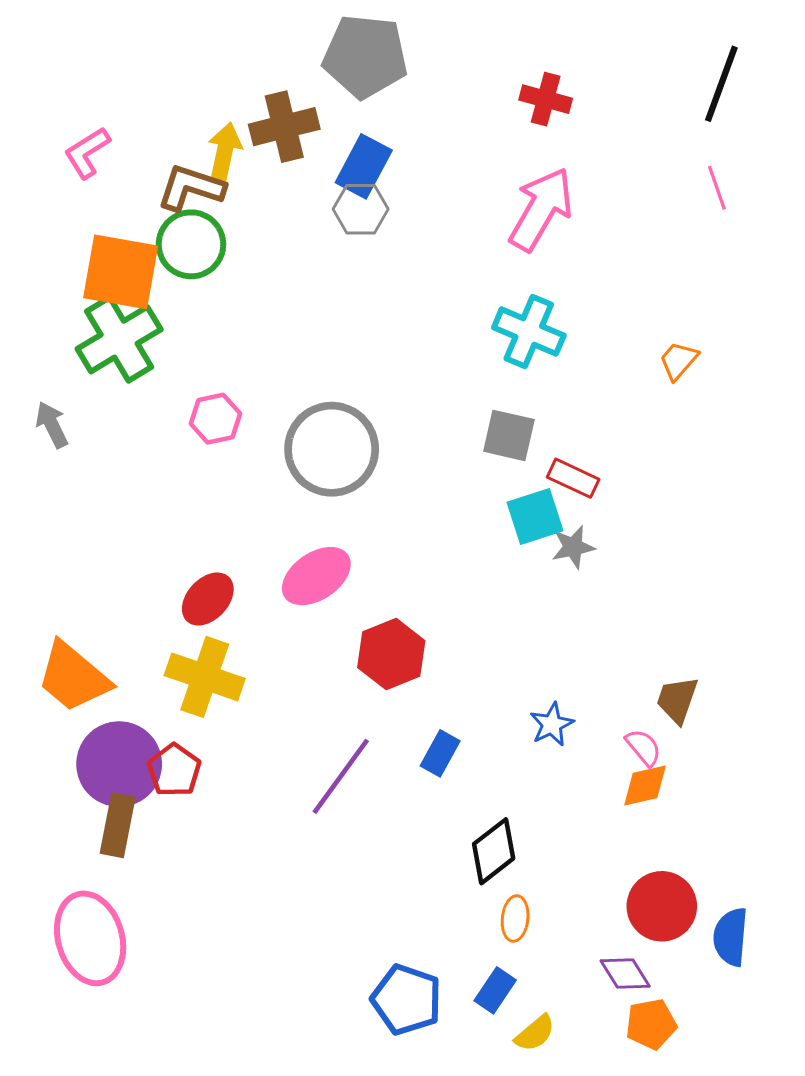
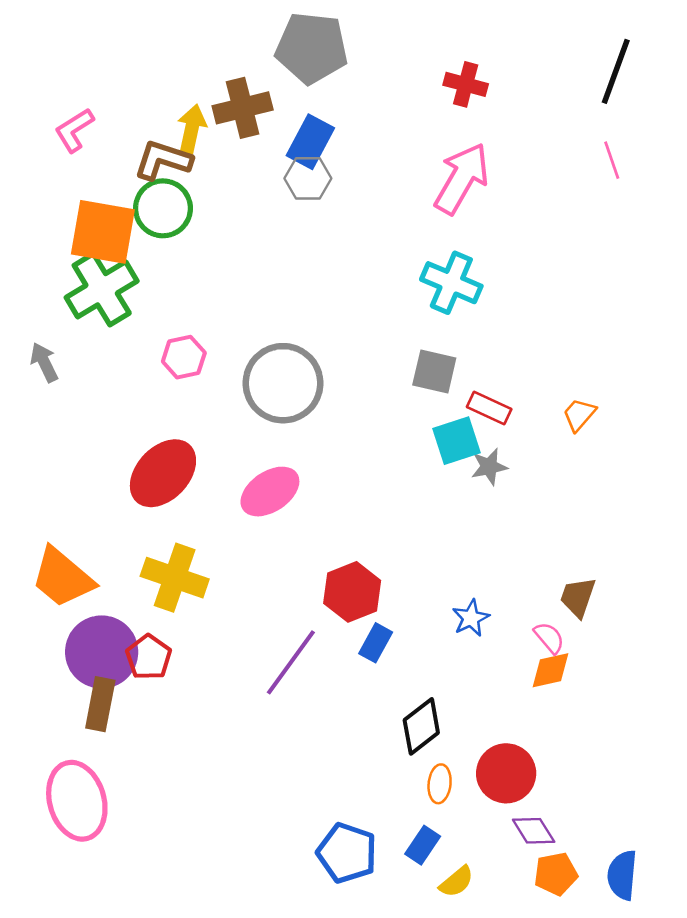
orange trapezoid: (679, 361) -> (579, 415), moved
red ellipse: (208, 599) -> (163, 473), moved, size x1.5
red hexagon: (391, 654) -> (352, 592), moved
red circle: (662, 906) -> (506, 773), moved
blue semicircle: (731, 937) -> (622, 875), moved

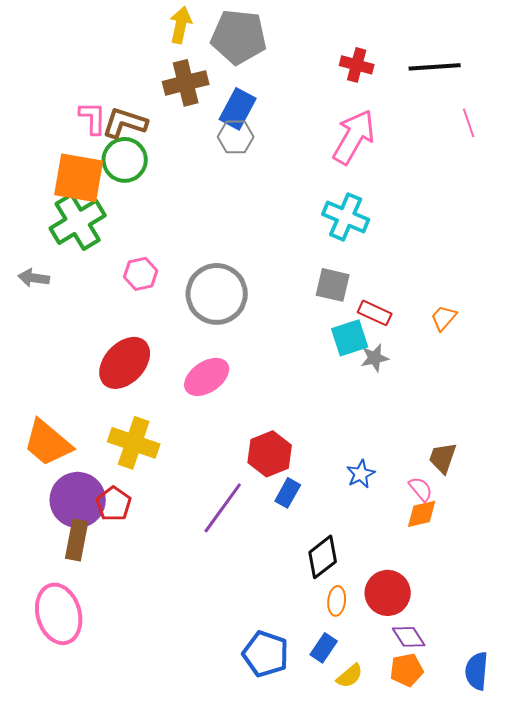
black line: (616, 71) -> (435, 67), moved, turned 66
yellow arrow: (192, 129) -> (181, 25), moved
pink L-shape: (74, 130) -> (93, 118), moved, turned 123
gray arrow: (44, 362) -> (34, 278), turned -56
orange pentagon: (556, 874) -> (407, 670), moved

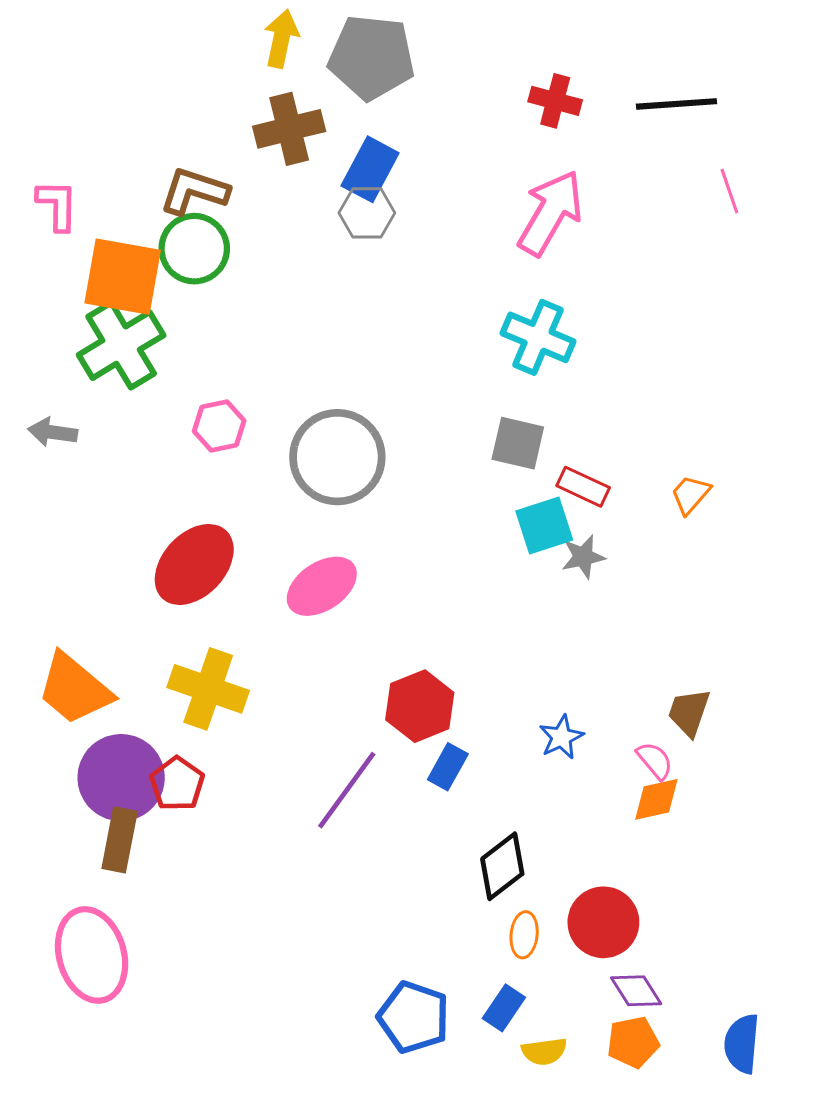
pink L-shape: (93, 118) -> (57, 205), moved
yellow semicircle: (350, 676) -> (544, 1051), turned 32

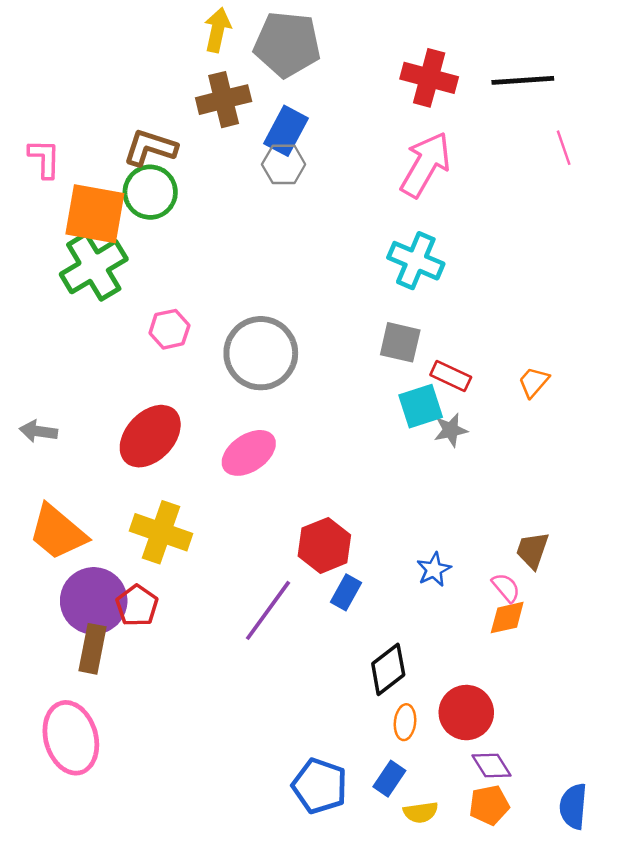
red cross: (555, 101) -> (429, 78), size x1.4
gray arrow: (53, 432) -> (38, 431), moved

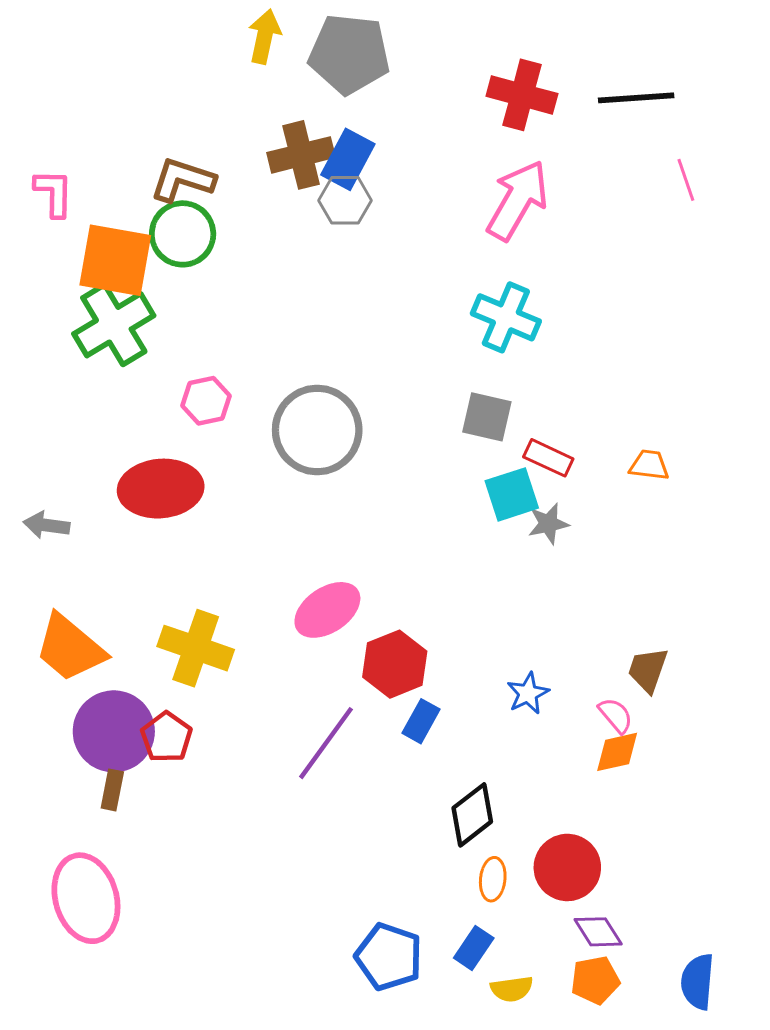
brown cross: (224, 100) -> (301, 155), moved
orange trapezoid: (534, 382) -> (649, 465), turned 56
red ellipse: (150, 436) -> (161, 489), moved, turned 42
pink ellipse: (249, 453) -> (327, 610), moved
brown rectangle: (93, 649) -> (112, 790), size x0.7

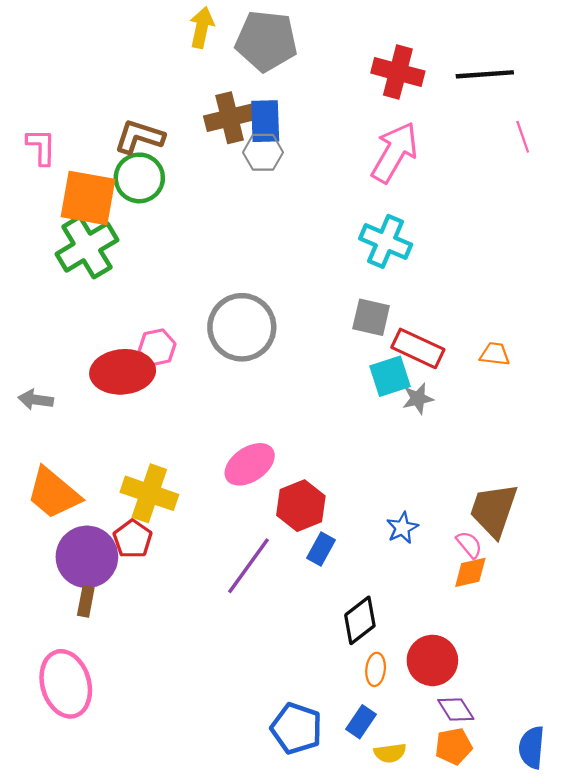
blue rectangle: (348, 159) -> (265, 121), turned -30
pink hexagon: (206, 401) -> (157, 347), moved
red rectangle: (548, 458) -> (418, 348), size x1.4
brown trapezoid: (648, 670) -> (494, 510), size x1.6
red pentagon: (166, 737) -> (133, 539), moved

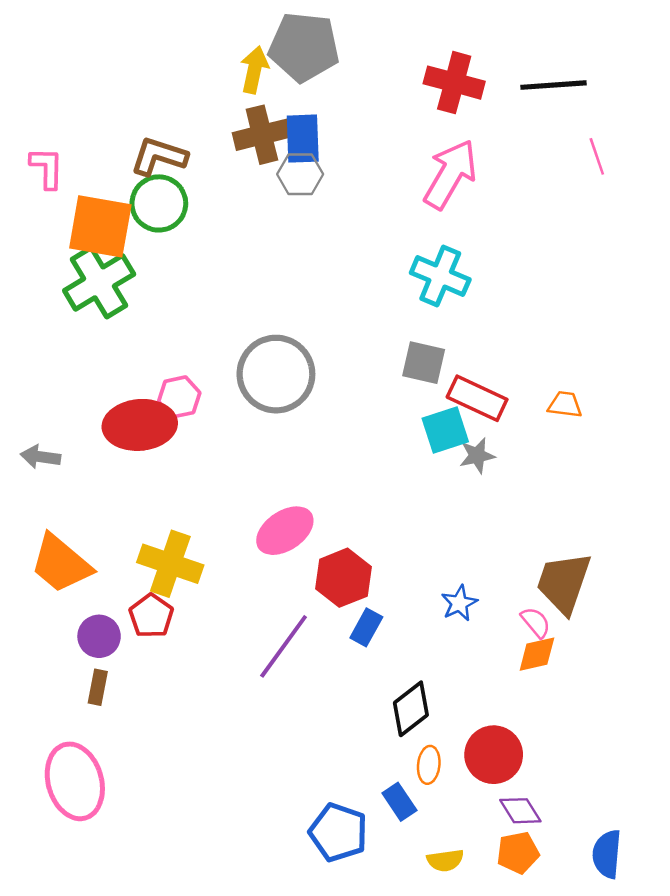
yellow arrow: (202, 27) -> (254, 70), moved
purple circle: (87, 557) -> (99, 636), size x0.6
blue rectangle: (361, 722) -> (399, 802), moved, turned -68

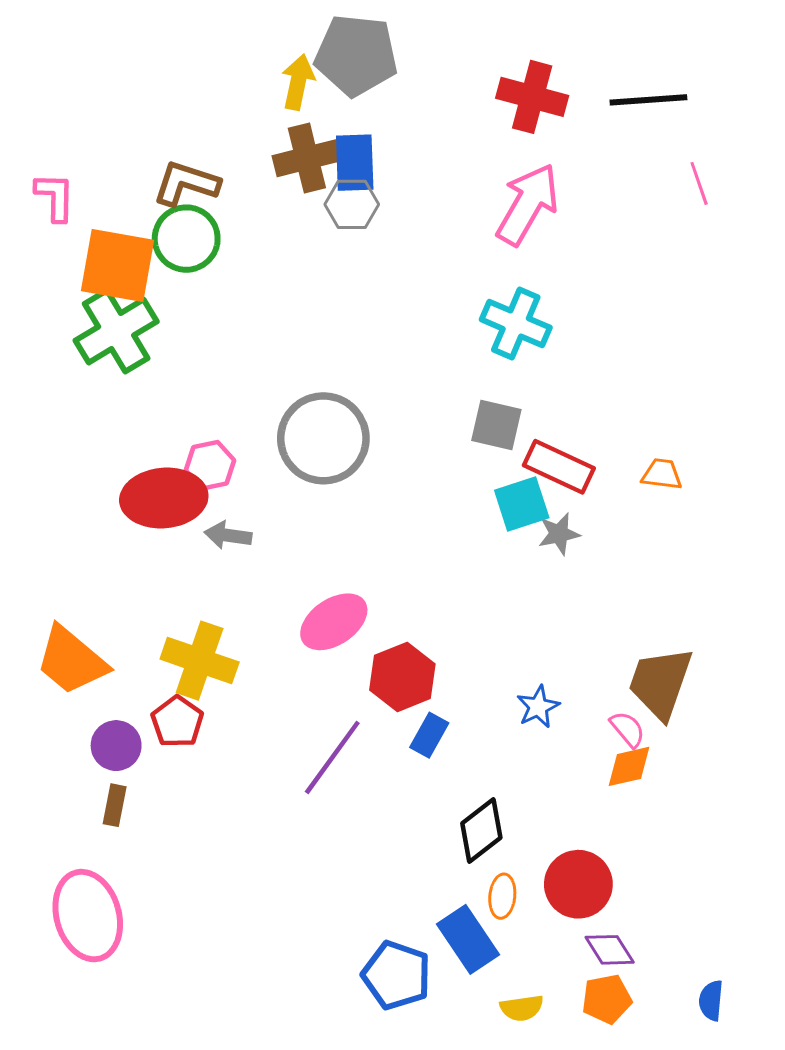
gray arrow: (40, 457) -> (228, 535), moved
blue rectangle: (399, 802) -> (468, 939), size x1.5
blue semicircle: (607, 854) -> (711, 1001), size x0.7

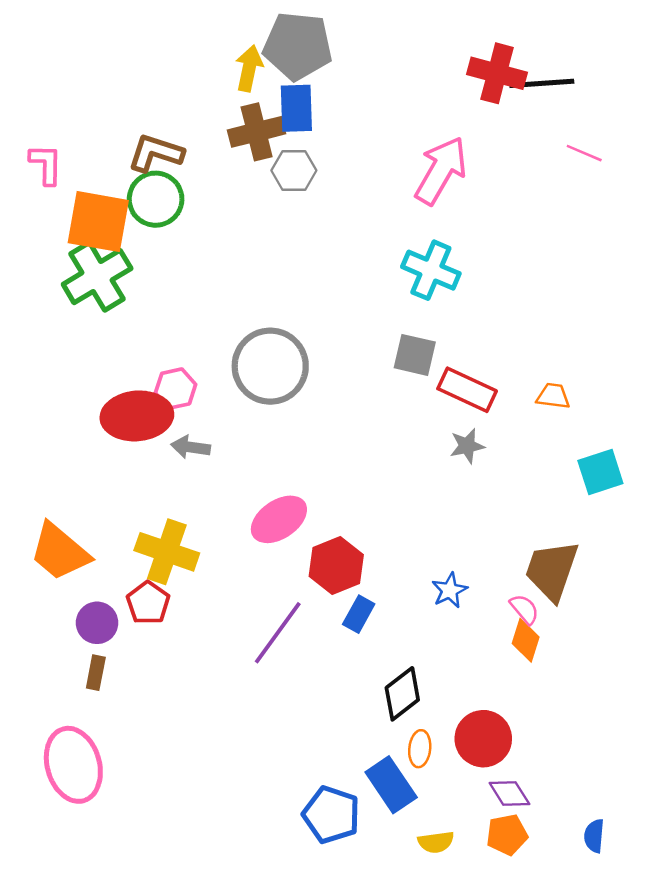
red cross: (532, 97) -> (497, 73), moved
blue rectangle: (355, 163) -> (296, 108), moved
pink line: (699, 183) -> (584, 153), turned -48
cyan square: (522, 504) -> (600, 472), moved
orange diamond: (629, 766) -> (526, 640), turned -60

